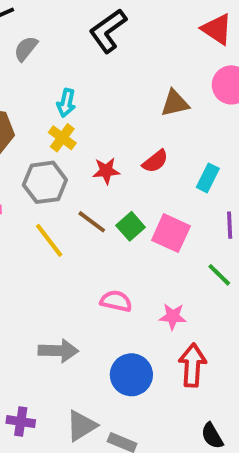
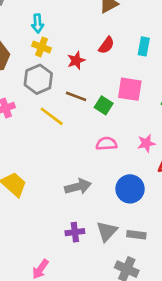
green square: (131, 226) -> (104, 105), moved
purple cross: (21, 422) -> (75, 232), moved

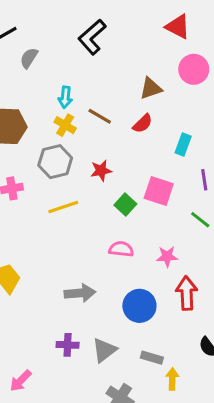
red semicircle: (106, 45) -> (143, 124), moved
red star: (76, 60) -> (101, 171), moved
brown line: (76, 96) -> (100, 116), moved
yellow line: (52, 116) -> (63, 207), turned -65
gray rectangle: (136, 235) -> (152, 358), moved

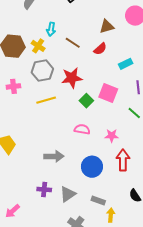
yellow cross: (65, 125) -> (38, 46), moved
cyan rectangle: (183, 144) -> (126, 64), turned 40
red star: (101, 171) -> (72, 78), size x1.5

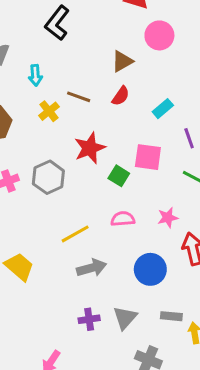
cyan arrow: (51, 29) -> (35, 75), moved
yellow cross: (38, 46) -> (49, 111), moved, turned 32
gray hexagon: (42, 71) -> (48, 177), moved
yellow line: (46, 100) -> (75, 234), moved

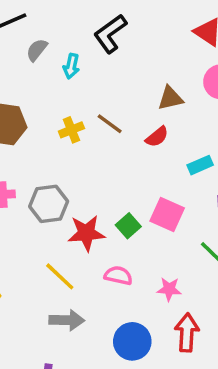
cyan arrow: (35, 75) -> (71, 66), moved
red star: (90, 148) -> (86, 233), moved
yellow line: (75, 234) -> (60, 276), turned 56

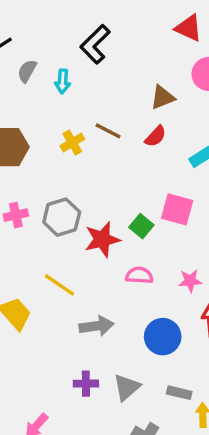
yellow line: (60, 276) -> (59, 285), moved

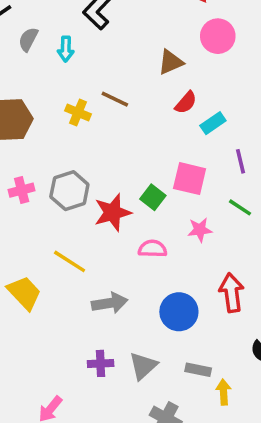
red semicircle: (156, 136) -> (186, 103), moved
yellow cross: (72, 143) -> (78, 112), turned -35
pink star: (190, 281) -> (200, 230), moved

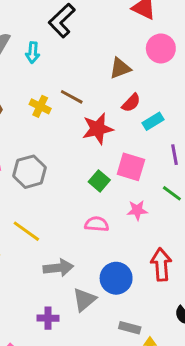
red star: (113, 213) -> (98, 129), moved
gray triangle: (143, 366) -> (84, 300), moved

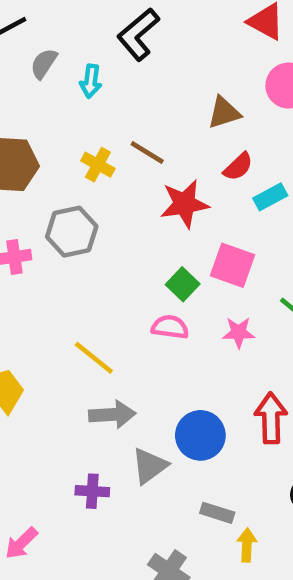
gray hexagon: (30, 172) -> (72, 232), moved
pink semicircle: (97, 224) -> (170, 327), moved
yellow line: (26, 231) -> (94, 358), moved

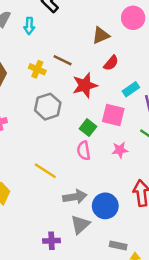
cyan rectangle: (270, 197) -> (131, 89), moved
gray hexagon: (72, 232) -> (48, 107), moved
pink semicircle: (170, 327) -> (84, 151), turned -102
gray arrow: (112, 415) -> (75, 197), moved

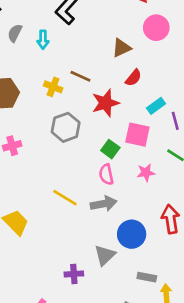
gray arrow: (75, 197) -> (104, 204), moved

